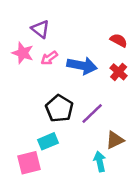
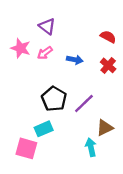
purple triangle: (40, 29) -> (47, 26), moved
blue arrow: (82, 66) -> (75, 60), size x0.6
pink square: (29, 163) -> (26, 148), turned 30

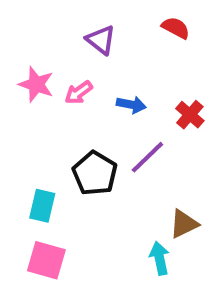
purple triangle: (47, 26) -> (101, 40), moved
red semicircle: (108, 37) -> (176, 28), moved
purple line: (84, 103) -> (147, 157), moved
cyan rectangle: (44, 129) -> (42, 206), moved, turned -54

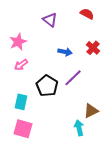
pink star: (36, 84) -> (18, 42), turned 30
pink arrow: (79, 92) -> (21, 65), moved
red cross: (190, 115) -> (93, 48), moved

